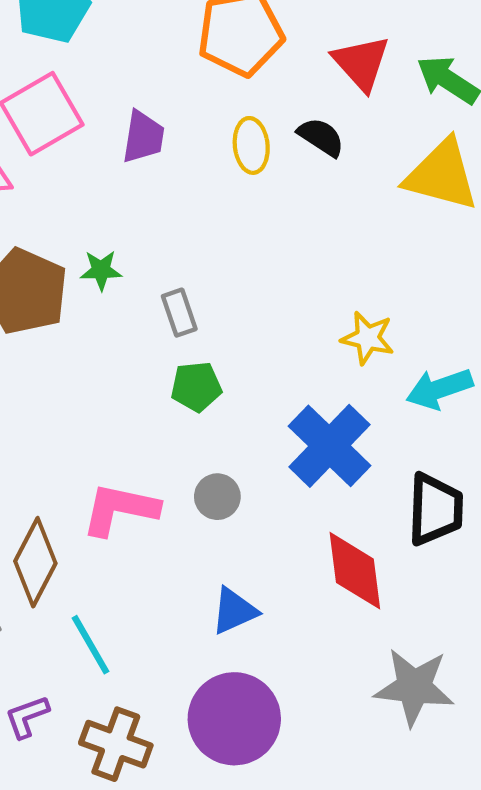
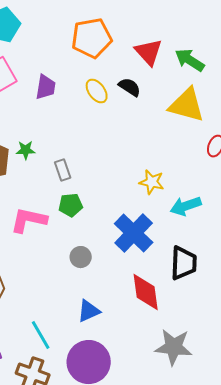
yellow ellipse: (251, 145) -> (97, 91), turned -30
pink L-shape: (120, 509) -> (29, 220), moved
cyan line: (90, 645) -> (41, 335), moved

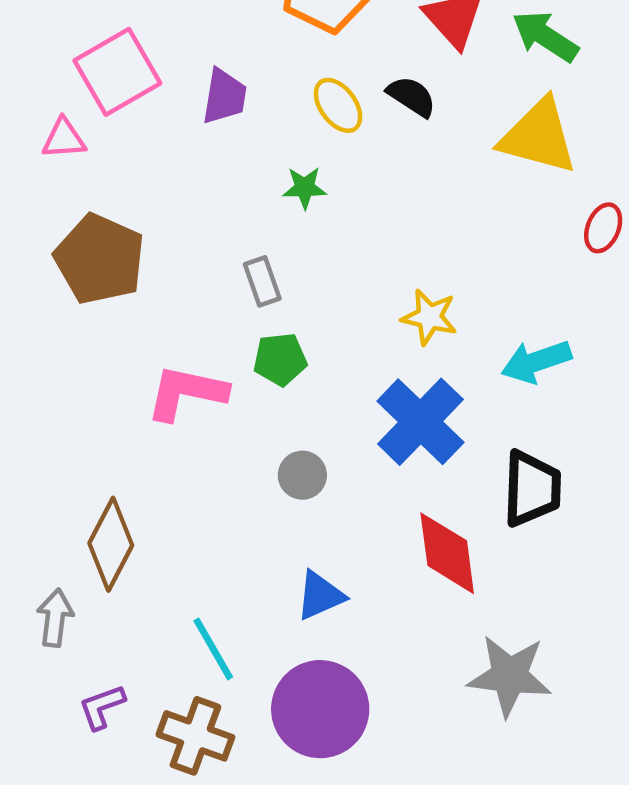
green star: (26, 150) -> (305, 188), moved
yellow star: (152, 182) -> (429, 317), moved

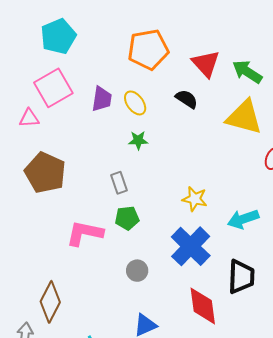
yellow ellipse: (338, 105) -> (135, 103), moved

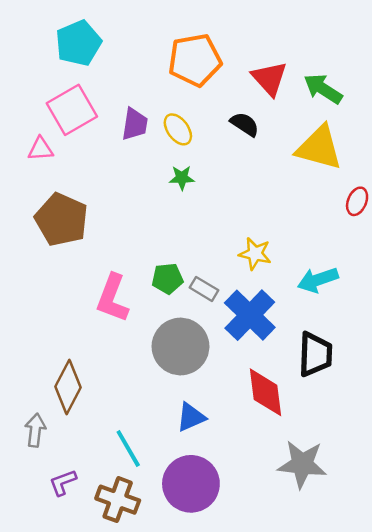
gray rectangle: (119, 183) -> (204, 289), moved, turned -40
pink L-shape: (85, 233) -> (112, 298), turned -81
gray circle: (137, 271) -> (180, 347), size x2.0

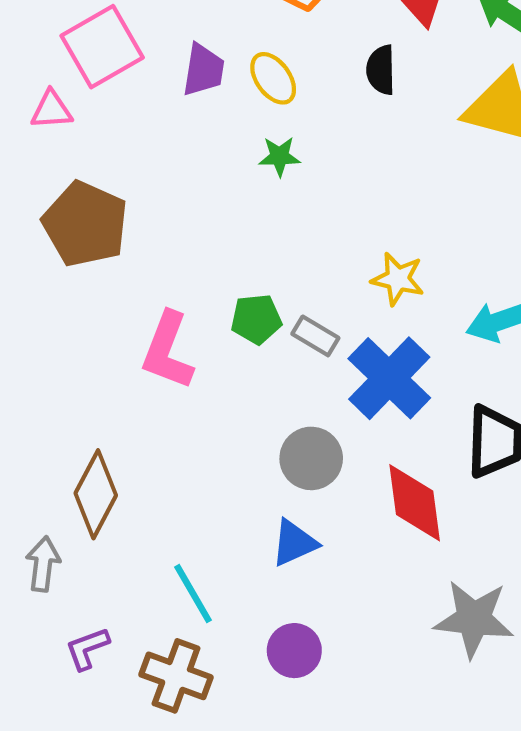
black semicircle: (245, 124) -> (381, 70), turned -124
gray circle: (180, 347) -> (311, 458), moved, size x0.7
purple circle: (191, 484) -> (294, 651), size x0.6

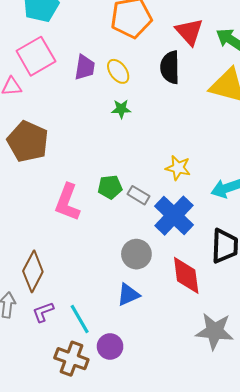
black semicircle: (381, 70) -> (170, 67), size x1.4
purple L-shape: (87, 648) -> (43, 312), moved
purple circle: (294, 651) -> (110, 346), moved

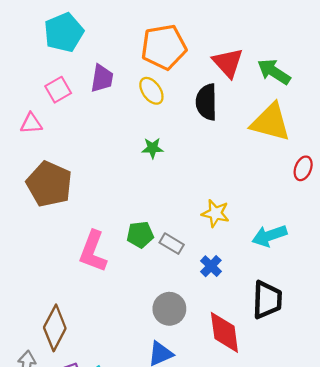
pink square: (36, 56) -> (58, 90), size x0.6
purple trapezoid: (85, 67) -> (102, 78), moved
yellow ellipse: (118, 71) -> (151, 91), moved
blue cross: (174, 216) -> (211, 266), size x0.5

